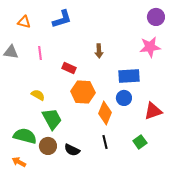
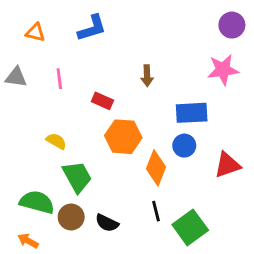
green square: (140, 142) -> (190, 227), moved, size x1.6

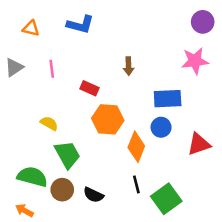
blue L-shape: (92, 28) -> (80, 24), turned 32
gray triangle: (16, 77) -> (14, 67), turned -42

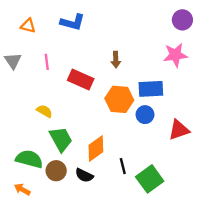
gray triangle: (14, 67) -> (13, 61), turned -30
red rectangle: (90, 88) -> (81, 80), size x1.5
orange hexagon: (108, 119) -> (119, 99), moved
orange diamond: (136, 147) -> (96, 149), moved, turned 32

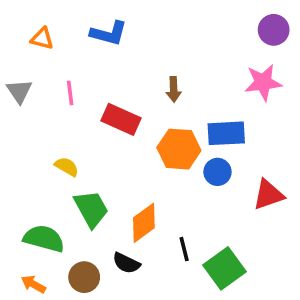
brown circle: (56, 171) -> (84, 277), moved

